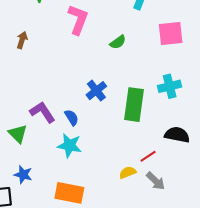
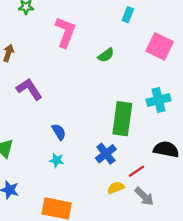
pink square: (171, 34) -> (160, 46), turned 32
blue cross: (96, 91) -> (106, 154), moved
purple L-shape: (43, 112) -> (29, 89), moved
cyan star: (69, 145) -> (57, 160), size x0.6

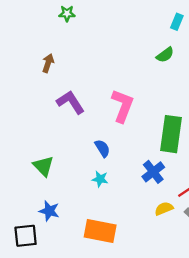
pink L-shape: (65, 32) -> (123, 106), moved
green semicircle: (106, 55) -> (165, 55), moved

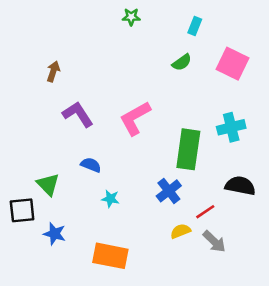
green star: (67, 13) -> (131, 17), moved
pink L-shape: (123, 106) -> (135, 118), turned -140
blue semicircle: (102, 148) -> (91, 165), moved, turned -36
black square: (26, 236) -> (22, 210), moved

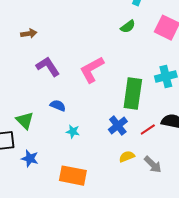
brown arrow: (53, 71) -> (29, 34), turned 63
red line: (205, 212) -> (148, 130), moved

